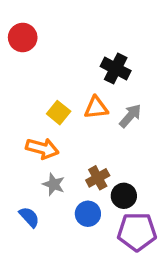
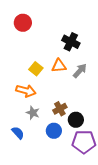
red circle: (23, 37) -> (23, 23), moved

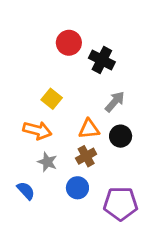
red circle: (23, 23) -> (69, 43), moved
orange triangle: (59, 66) -> (89, 129), moved
black circle: (76, 120) -> (121, 136), moved

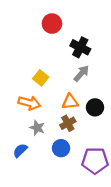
red circle: (69, 43) -> (52, 24), moved
gray arrow: (115, 102) -> (81, 73), moved
blue semicircle: (26, 191) -> (20, 150), turned -91

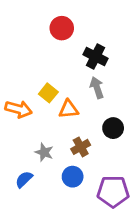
gray arrow: (81, 73) -> (97, 88), turned -60
orange triangle: (70, 102) -> (69, 109), moved
orange arrow: (29, 103) -> (19, 109), moved

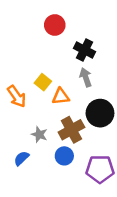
orange arrow: (19, 109) -> (17, 96), turned 40
black circle: (113, 128) -> (100, 113), size x1.5
brown cross: (81, 147) -> (71, 130), size x1.5

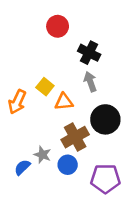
orange arrow: (17, 96) -> (17, 102), turned 60
gray star: (39, 135) -> (42, 155), moved

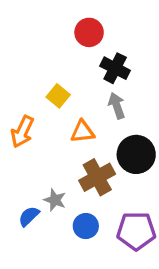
red circle: (58, 26) -> (89, 32), moved
yellow square: (45, 87) -> (58, 96), moved
blue circle: (68, 165) -> (86, 226), moved

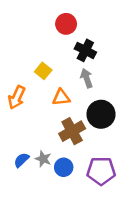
gray star: (55, 200) -> (43, 159), moved

